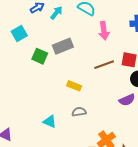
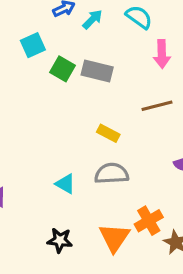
gray rectangle: (63, 46) -> (97, 71), turned 30
green square: (40, 56) -> (63, 69), moved
gray semicircle: (79, 112) -> (112, 174), size x1.5

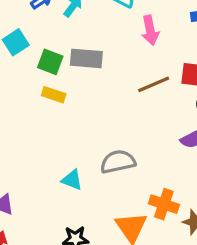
yellow rectangle: (108, 133) -> (54, 95), moved
orange cross: (149, 221) -> (164, 204), turned -32

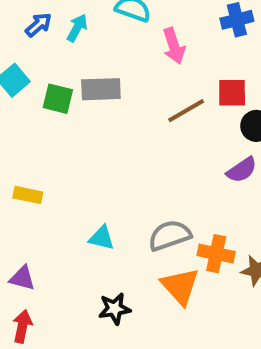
yellow rectangle: (54, 95) -> (28, 195), moved
gray semicircle: (118, 162) -> (170, 235), moved

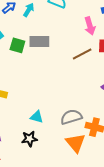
pink arrow: (174, 46) -> (90, 26), moved
black star: (115, 309) -> (29, 139), moved

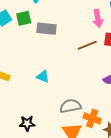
green square: (17, 45) -> (24, 18), moved, turned -35
cyan triangle: (37, 117) -> (43, 77), moved

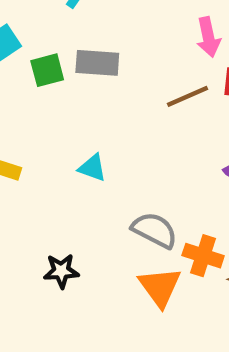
green square: (24, 18) -> (47, 70), moved
gray semicircle: (70, 106) -> (155, 230), turned 40

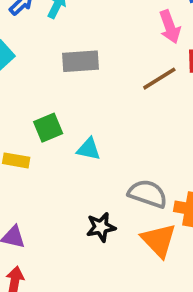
green square: (47, 70) -> (48, 128), moved
black star: (61, 271) -> (101, 227), moved

